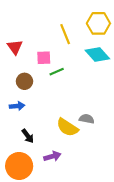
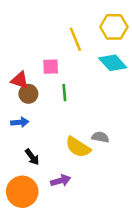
red triangle: (15, 47) -> (20, 80), moved, turned -35
green line: (57, 72) -> (64, 93), moved, turned -72

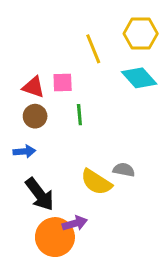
red triangle: (20, 80) -> (34, 87), moved
black arrow: (32, 157) -> (40, 194), size x1.6
orange circle: (22, 192) -> (55, 237), moved

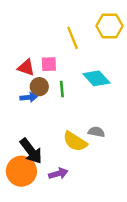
cyan diamond: (139, 78) -> (96, 78), moved
brown circle: (35, 116) -> (39, 87), moved
blue arrow: (24, 151) -> (29, 97), moved
orange circle: (55, 237) -> (21, 171), moved

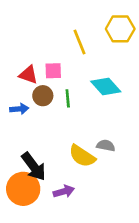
blue arrow: (29, 97) -> (19, 109), moved

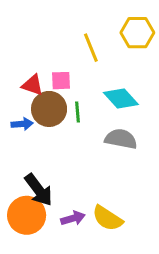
brown circle: (43, 96) -> (49, 109), size x1.5
gray semicircle: (106, 146) -> (121, 139), moved, size x1.5
yellow semicircle: (82, 156) -> (107, 218), moved

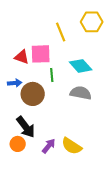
pink square: (61, 81) -> (41, 54), size x1.5
brown circle: (49, 109) -> (33, 94), moved
orange circle: (27, 215) -> (18, 144), size x0.6
purple arrow: (73, 218) -> (49, 146), turned -35

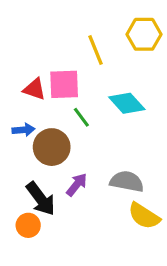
green line: (52, 75) -> (81, 117), turned -32
gray semicircle: (81, 93) -> (127, 181), moved
purple arrow: (49, 146) -> (77, 185), moved
yellow semicircle: (72, 146) -> (144, 216), moved

